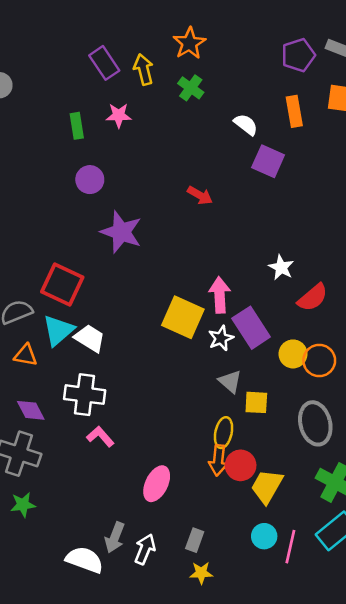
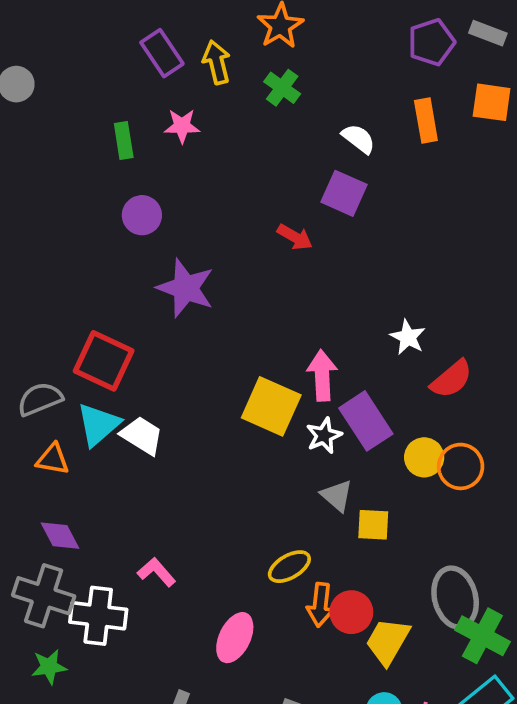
purple square: (268, 161) -> (344, 193), moved
white cross: (85, 395) -> (98, 616), moved
gray ellipse: (315, 423) -> (455, 598), moved
yellow ellipse: (224, 433) -> (289, 567), moved, turned 48

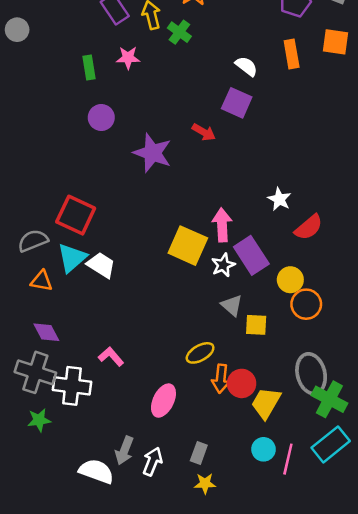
green cross: (282, 88) -> (179, 32), moved
purple star: (186, 288) -> (152, 153), moved
orange circle: (461, 466) -> (306, 304), moved

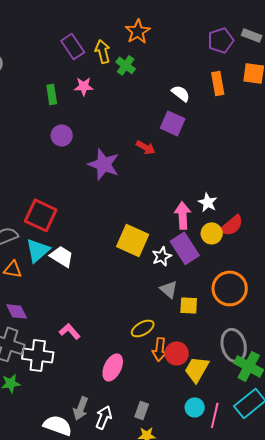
pink arrow: (222, 225) -> (183, 215), moved
yellow circle: (290, 280) -> (212, 233), moved
orange circle: (306, 304) -> (230, 288), size x1.4

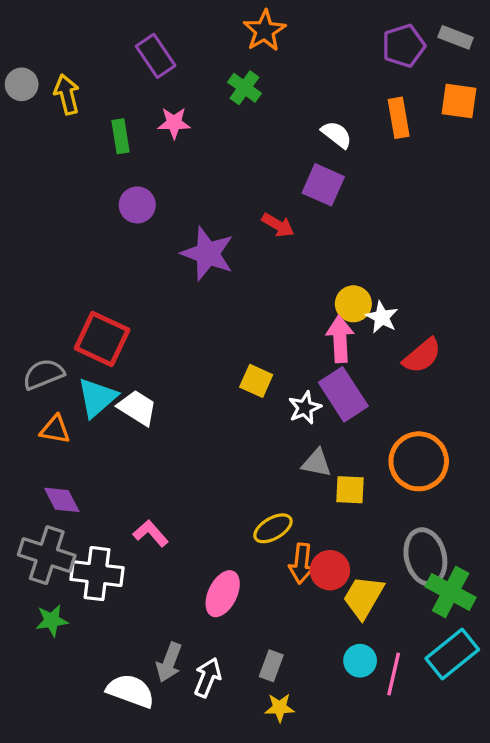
yellow arrow: (103, 51) -> (67, 94), moved
yellow circle: (212, 233) -> (353, 304), moved
yellow square: (133, 240) -> (256, 381), size x0.6
gray triangle: (169, 289) -> (316, 463), turned -30

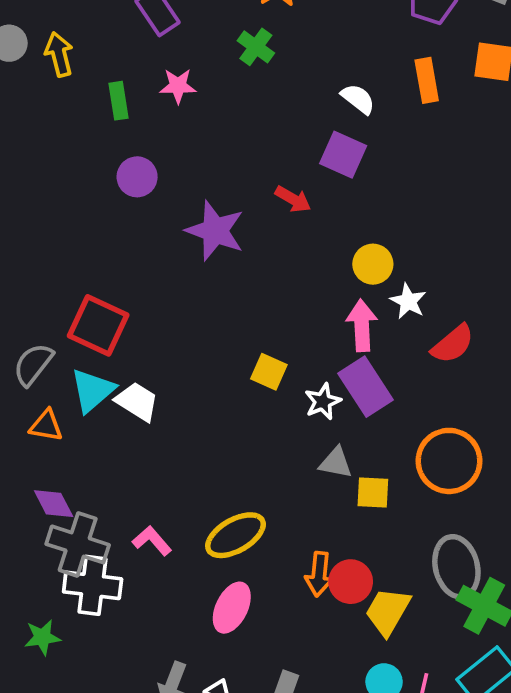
yellow circle: (353, 304) -> (373, 264), moved
gray semicircle: (43, 374) -> (33, 364), turned -30
yellow ellipse: (273, 528) -> (235, 535), moved, size x1.4
gray cross: (47, 555) -> (78, 544), moved

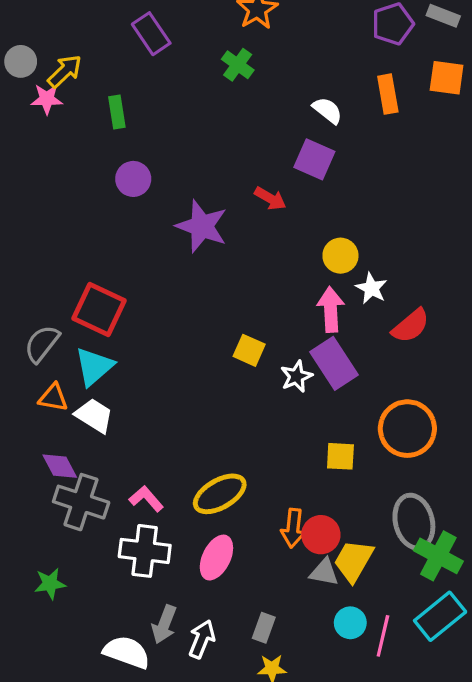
yellow arrow: (59, 54) -> (65, 71), turned 60
pink star: (178, 86) -> (47, 99), moved
white trapezoid: (137, 402) -> (94, 416), moved
gray triangle: (336, 463) -> (324, 572), moved
white cross: (93, 585) -> (145, 551), moved

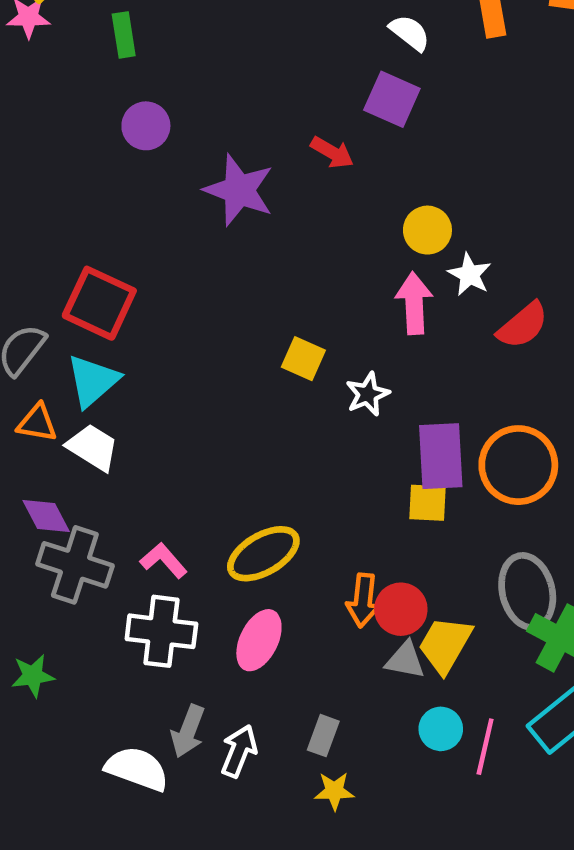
purple rectangle: (334, 363) -> (441, 456), moved, turned 30

